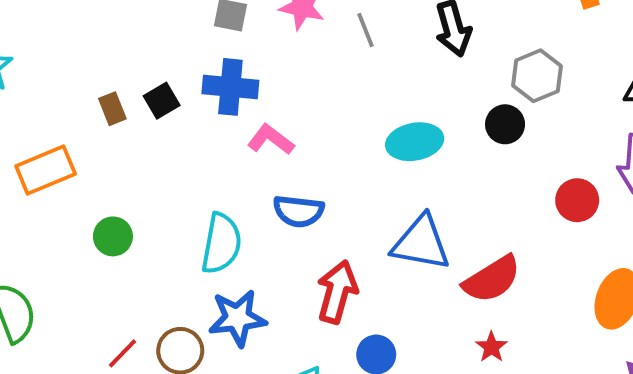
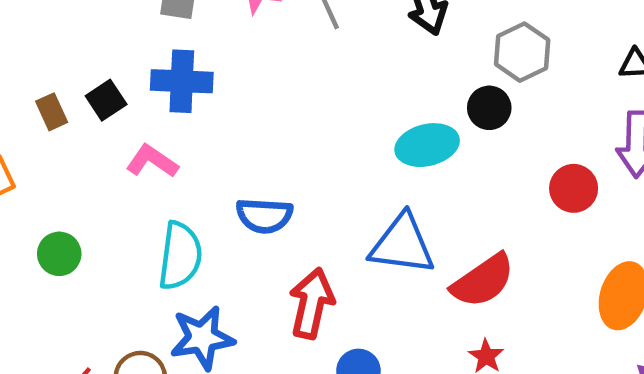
pink L-shape: (271, 140) -> (152, 161), moved
cyan ellipse: (415, 142) -> (427, 145), moved

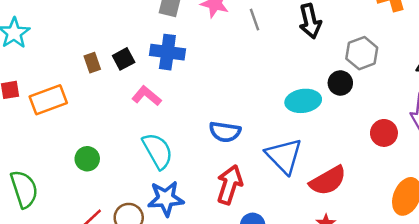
blue semicircle: (264, 216) -> (225, 132), moved
blue triangle: (402, 244) -> (284, 156), turned 33
green circle: (59, 254) -> (87, 159), moved
cyan semicircle: (180, 256) -> (158, 151), turned -42

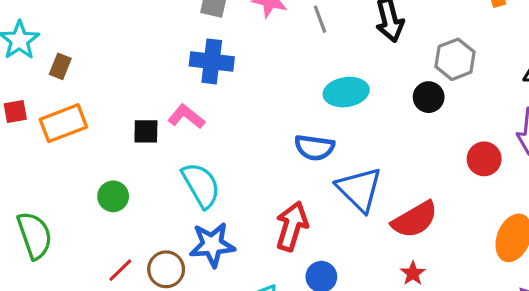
black square: (124, 59) -> (146, 131), moved, turned 30
brown rectangle: (92, 63) -> (60, 66), moved, turned 42
cyan ellipse: (303, 101) -> (346, 92), moved
blue semicircle: (225, 132) -> (314, 148), moved

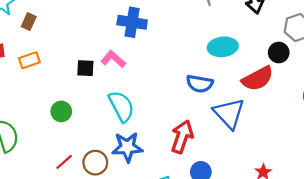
orange rectangle: (63, 123) -> (29, 60), size x0.7
red semicircle: (415, 220) -> (258, 79), moved

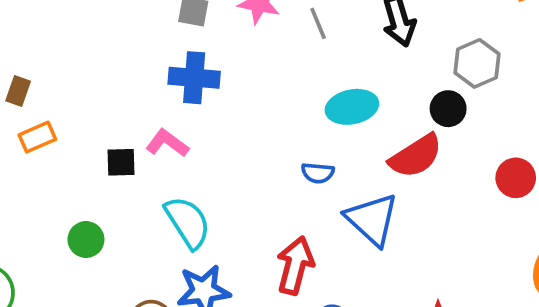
orange rectangle: (29, 60) -> (37, 137), moved
blue semicircle: (200, 84) -> (318, 173), size x0.7

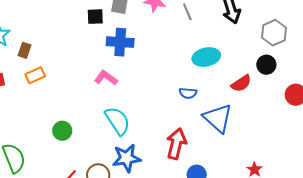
black circle: (448, 109) -> (266, 65), moved
red semicircle: (416, 156) -> (241, 83), size x0.7
black square: (121, 162) -> (95, 17), moved

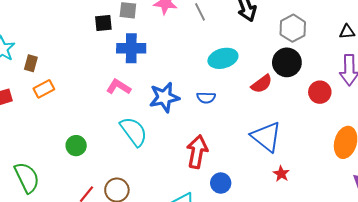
black circle: (266, 65) -> (287, 62), size x1.4
blue triangle: (218, 118) -> (266, 137), moved
blue star: (127, 158) -> (164, 97), moved

